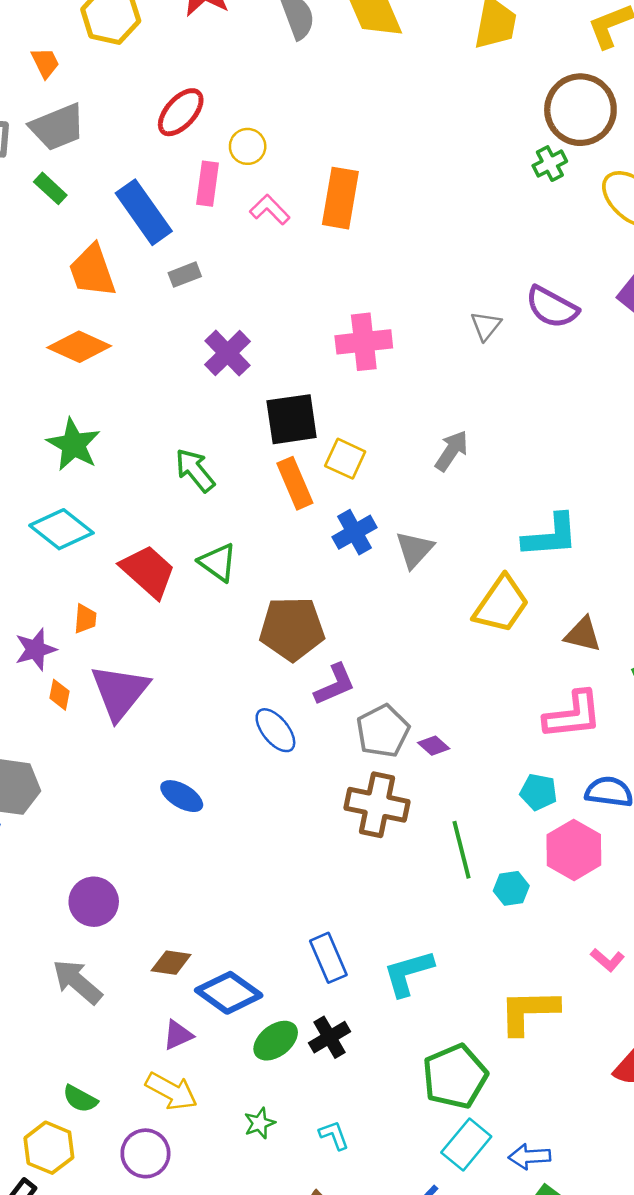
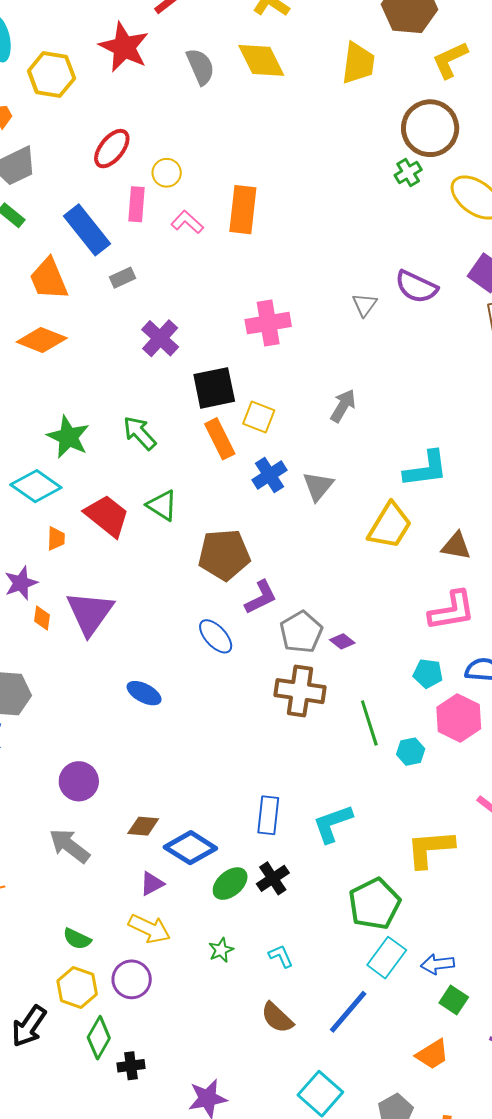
green star: (74, 445) -> (68, 437), moved
orange trapezoid: (85, 619) -> (56, 539), moved
blue rectangle: (328, 958) -> (268, 815), turned 33
yellow hexagon: (49, 1148) -> (77, 988), moved

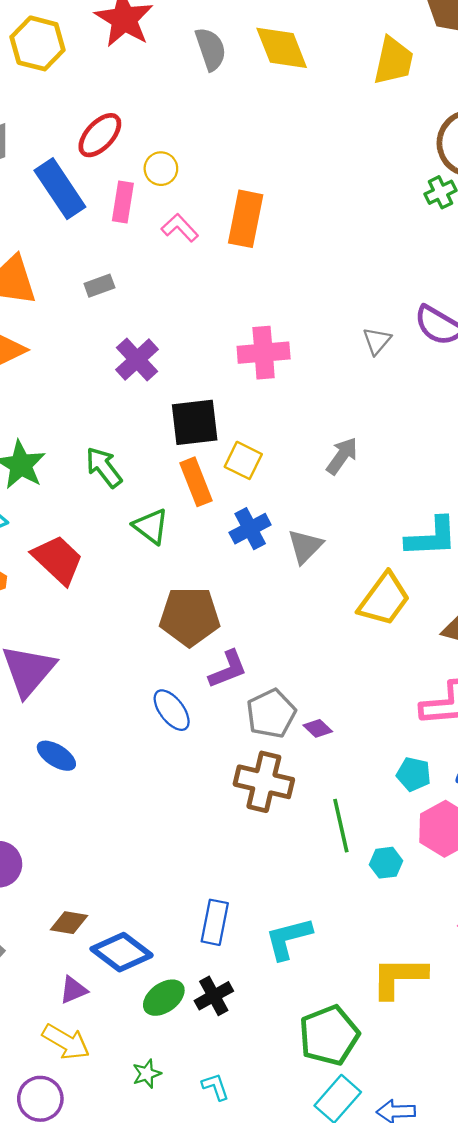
blue rectangle: (87, 230) -> (60, 189), moved
green triangle: (162, 505) -> (151, 526), moved
blue ellipse: (144, 693) -> (56, 756), moved

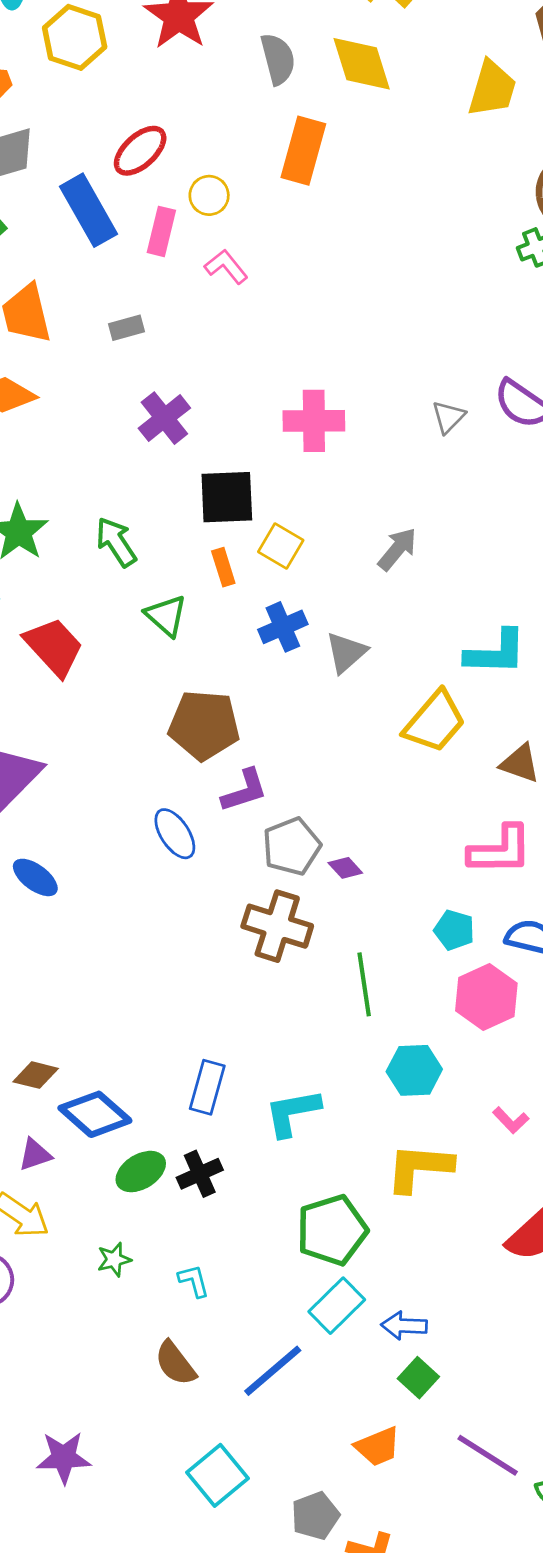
orange rectangle: (246, 219) -> (303, 151), moved
orange rectangle: (196, 482) -> (223, 567), size x0.7
cyan hexagon: (386, 863) -> (414, 1070), moved, size x1.4

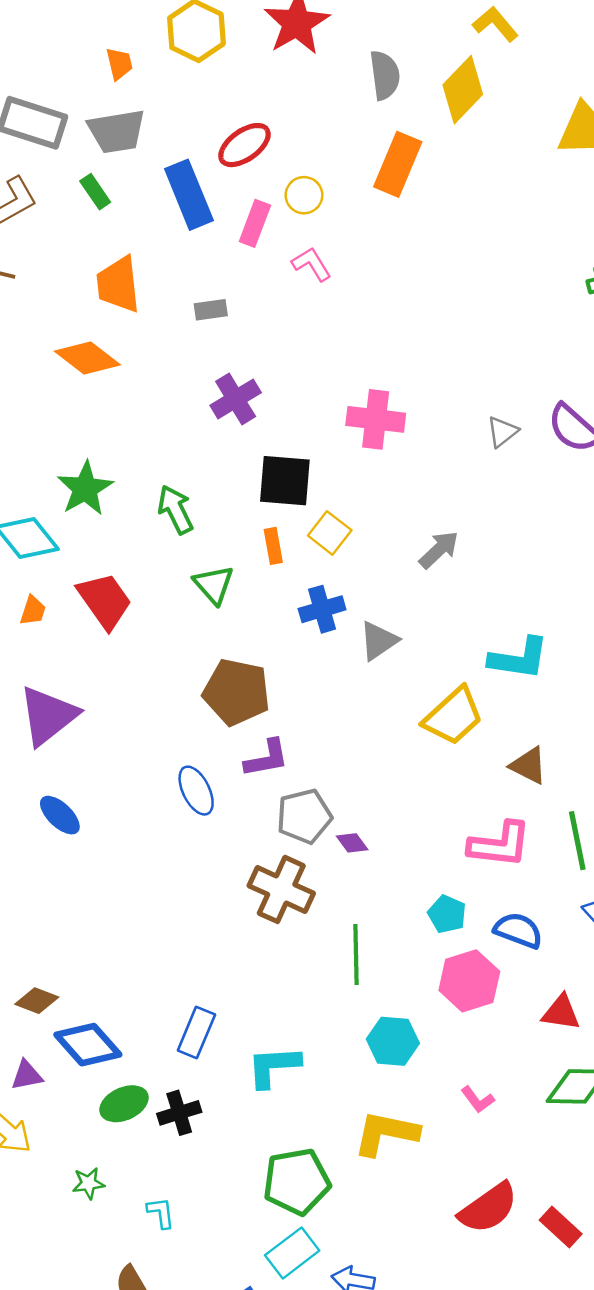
yellow diamond: (362, 64) -> (463, 90), turned 54

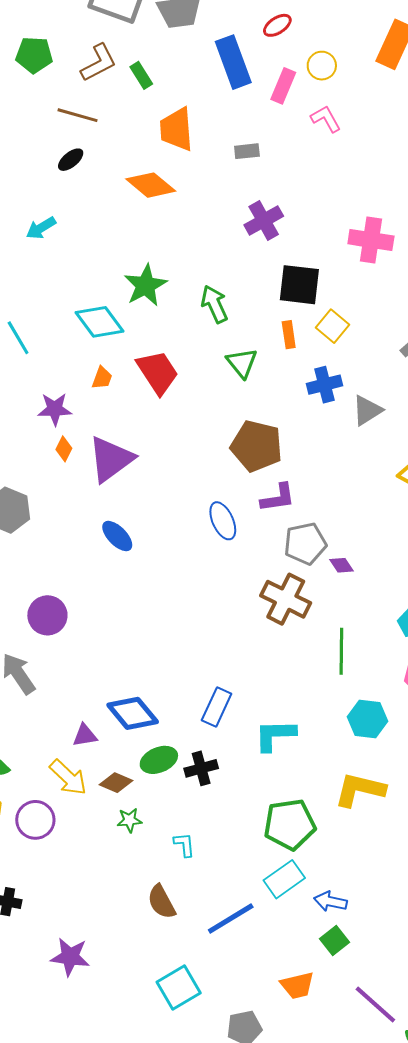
red ellipse: (244, 145) -> (277, 25), size x0.7
green rectangle: (95, 192) -> (141, 75), moved
brown diamond: (37, 1001) -> (116, 783), moved

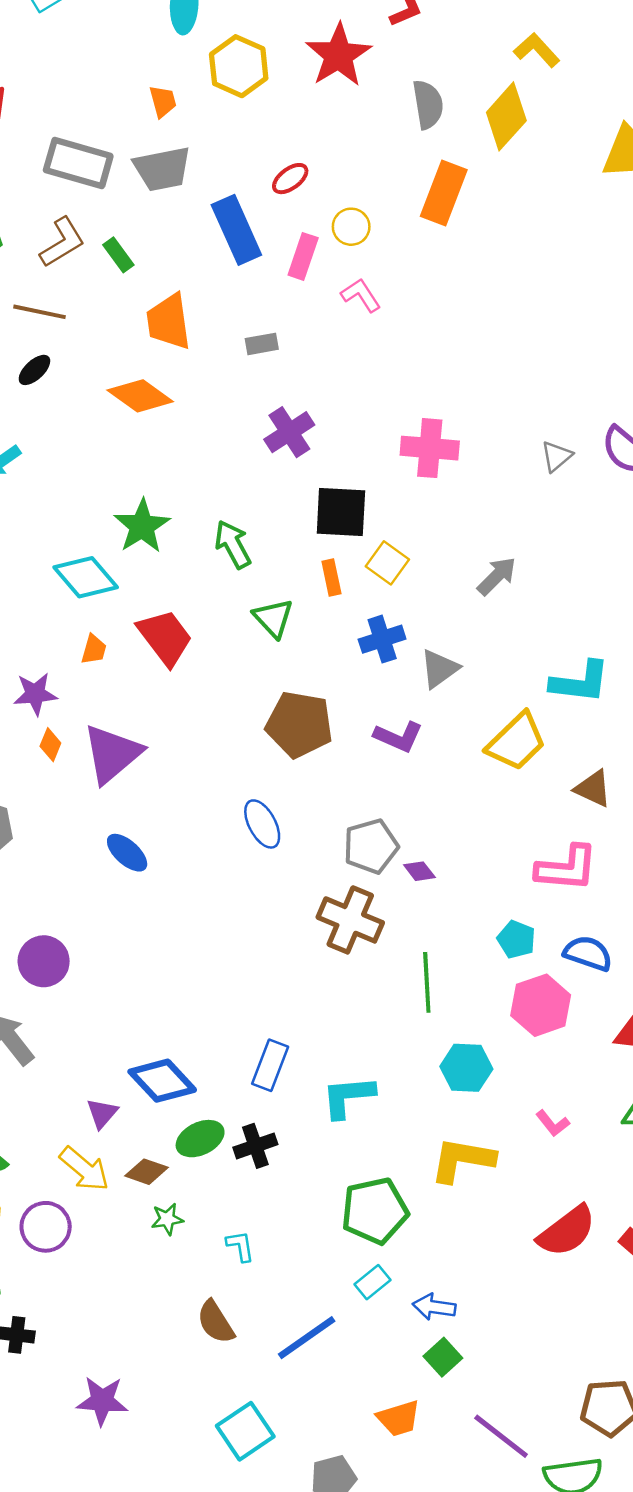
purple L-shape: (278, 498) -> (398, 737), moved, turned 36
purple triangle: (85, 735) -> (102, 1113), turned -36
cyan rectangle: (284, 879) -> (373, 1282), size x0.7

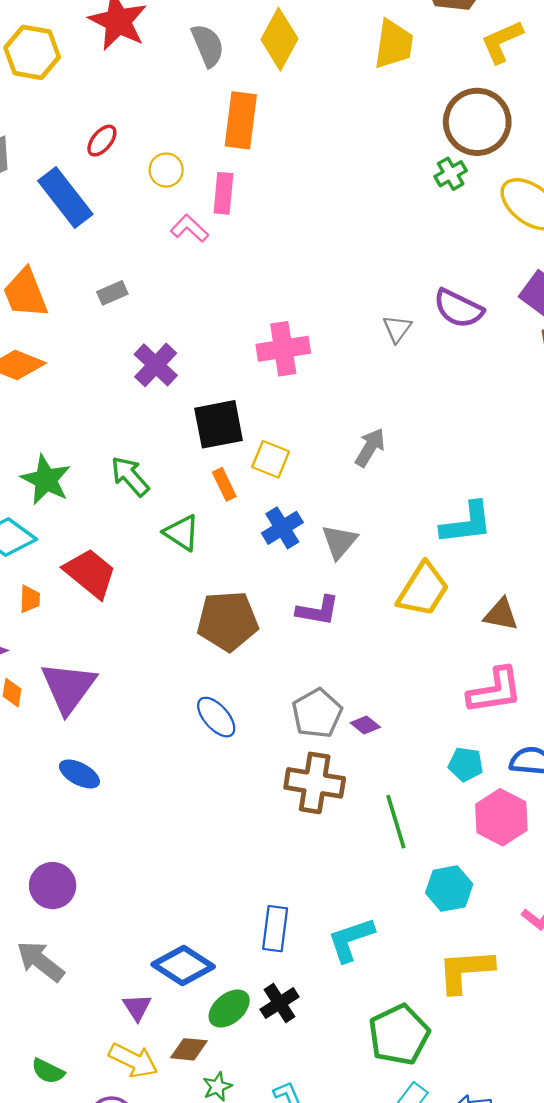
pink rectangle: (303, 256) -> (223, 193), moved
blue ellipse: (127, 853) -> (79, 774), moved

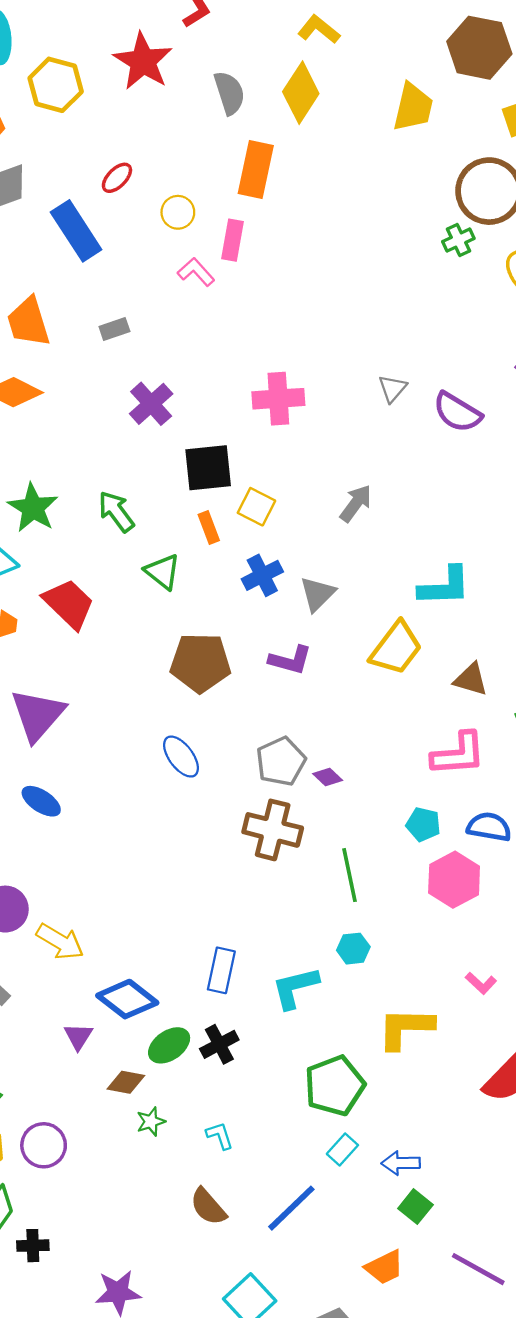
purple semicircle: (458, 308) -> (457, 412), moved
cyan hexagon: (449, 889) -> (353, 949), moved, size x0.7
yellow arrow: (133, 1060) -> (60, 942), moved

